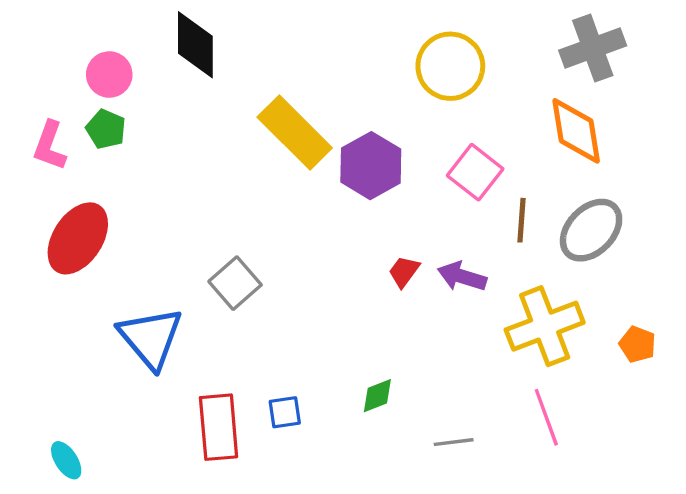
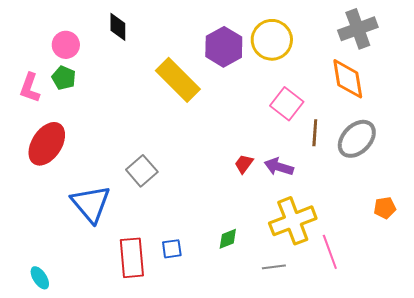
black diamond: (195, 45) -> (118, 27), size x0.7
purple hexagon: (371, 166) -> (224, 47), moved
yellow cross: (545, 326) -> (293, 221), moved
orange pentagon: (637, 344) -> (385, 208), turned -30

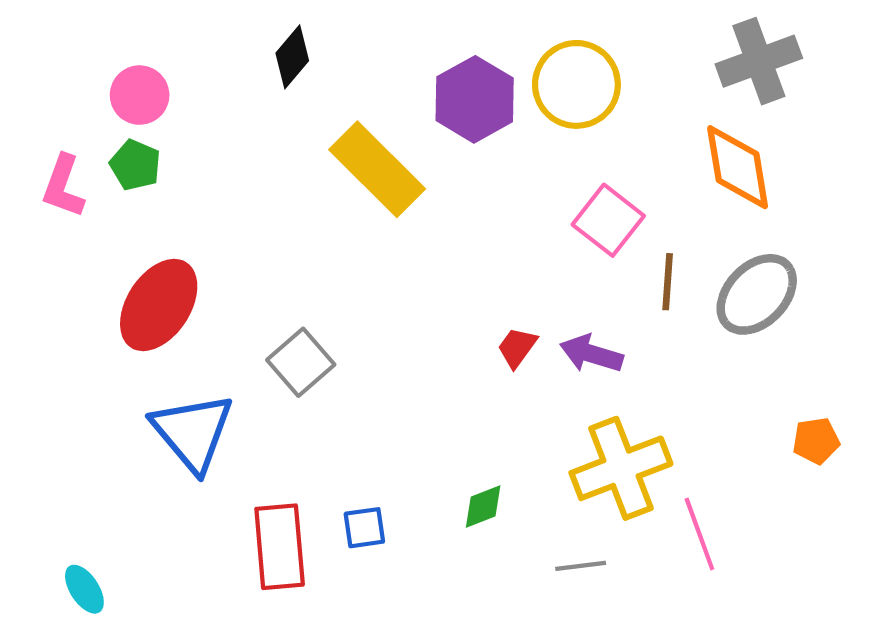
black diamond: (118, 27) -> (292, 57), moved, turned 40
red ellipse: (47, 144) -> (159, 305), moved

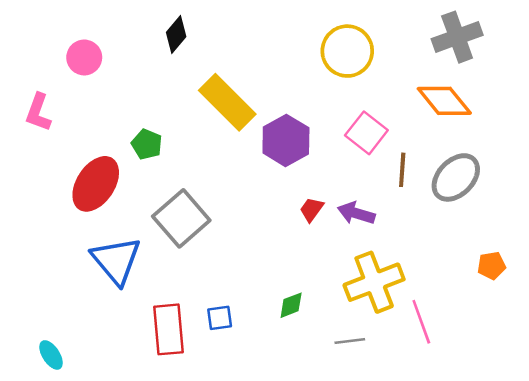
purple hexagon: (475, 99) -> (286, 140), moved
green pentagon: (135, 165) -> (147, 144), moved
orange diamond: (738, 167) -> (444, 101), turned -30
gray square: (301, 362) -> (181, 218), size x1.4

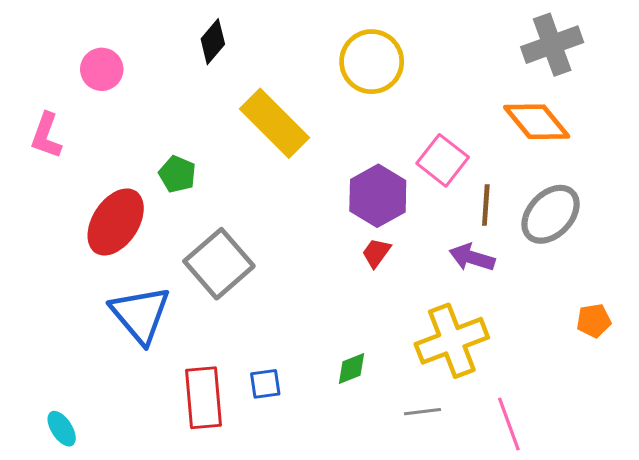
yellow circle: (347, 51) -> (372, 62), moved
purple hexagon: (286, 140) -> (378, 196), moved
purple arrow: (356, 213) -> (472, 257), moved
pink line: (421, 322) -> (509, 424), moved

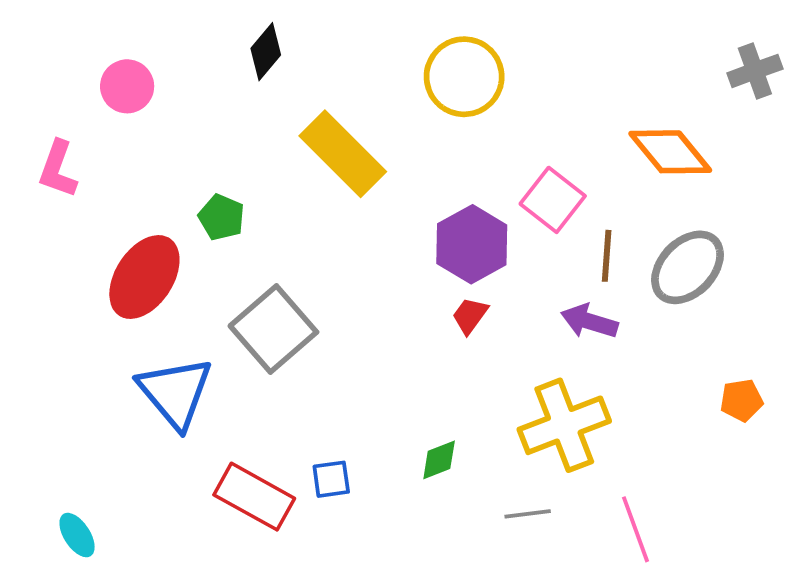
gray cross: (552, 45) -> (755, 71), moved, size x0.7
red rectangle: (204, 398) -> (254, 497), turned -56

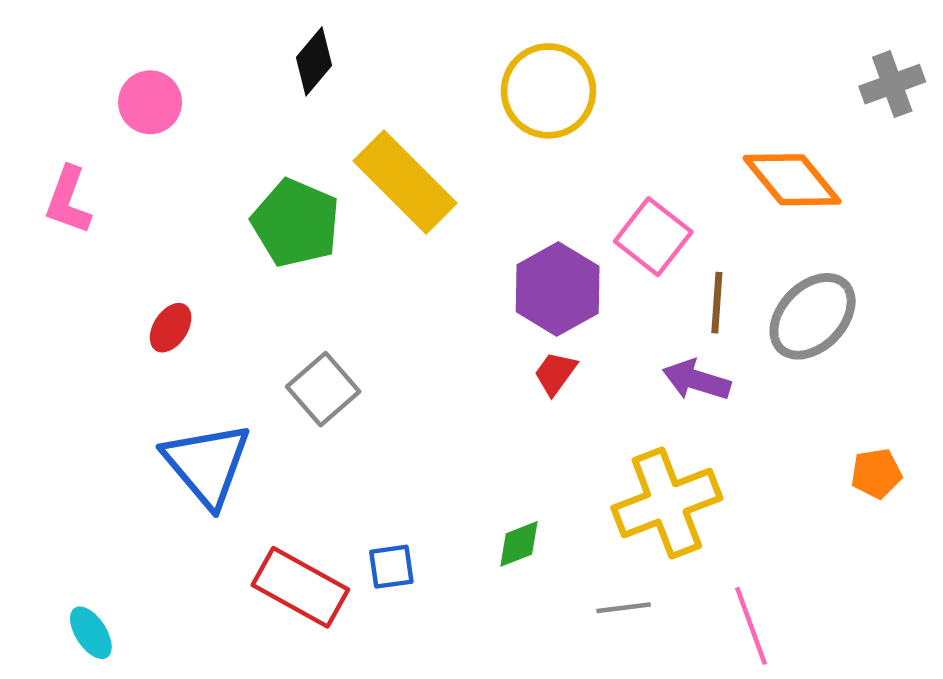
green pentagon: (221, 217) -> (296, 223), moved, size x1.6
red ellipse: (144, 277) -> (171, 328), size x0.5
gray square: (273, 329) -> (323, 389), size x0.7

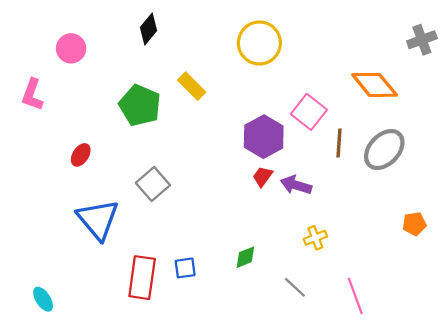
yellow rectangle: (405, 182) -> (192, 86), size x0.6
purple arrow: (696, 380) -> (296, 185), moved
yellow cross: (667, 503) -> (315, 238), size x0.5
red rectangle: (300, 587) -> (142, 278), turned 69
gray line: (624, 608) -> (295, 287), turned 50

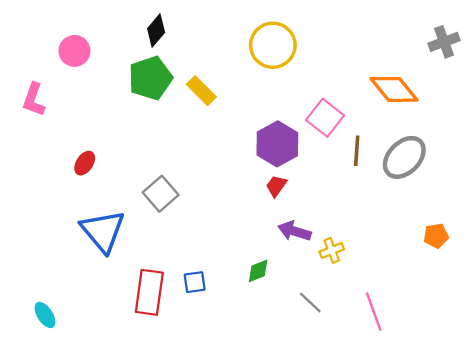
green pentagon: (140, 105) -> (150, 78), moved, turned 30
purple arrow: (296, 185) -> (294, 231), moved

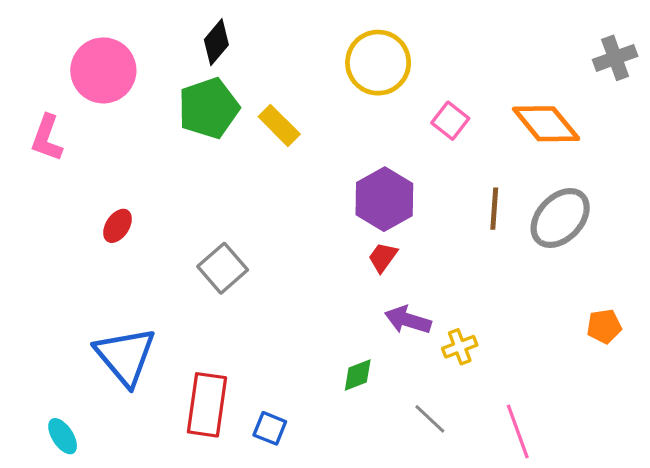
pink circle: (74, 51) -> (103, 70), size x1.5
pink square: (325, 118) -> (450, 121), moved, size x0.7
blue triangle: (103, 231) -> (125, 356), moved
blue square: (195, 282) -> (270, 428), moved, turned 30

